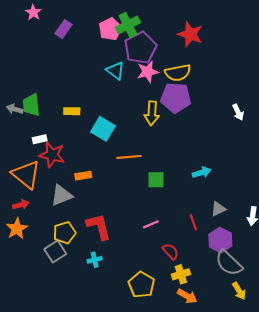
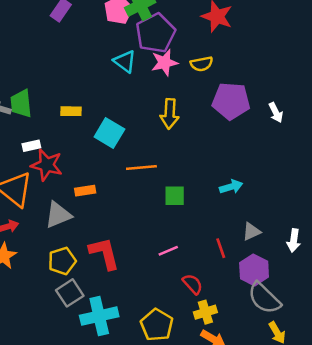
yellow semicircle: (178, 73) -> (202, 64), size x0.7
purple pentagon: (176, 98) -> (231, 101), moved
gray square: (55, 251) -> (70, 293), moved
cyan cross: (95, 260) -> (99, 316), moved, size x2.0

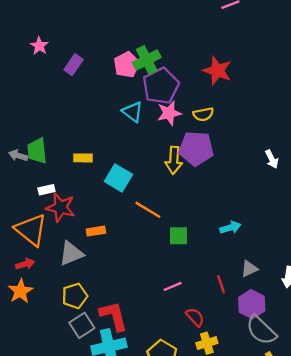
purple pentagon: (231, 101) -> (196, 148), moved
orange line: (141, 168) -> (148, 210), turned 36
red L-shape: (104, 253) -> (114, 316), moved

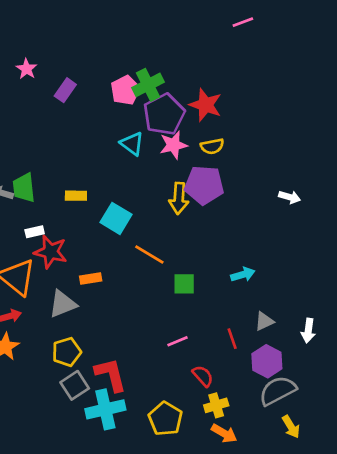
red star: (217, 71) -> (205, 105), moved
white arrow: (272, 159) -> (290, 197), turned -48
gray semicircle: (261, 330) -> (278, 391), turned 108

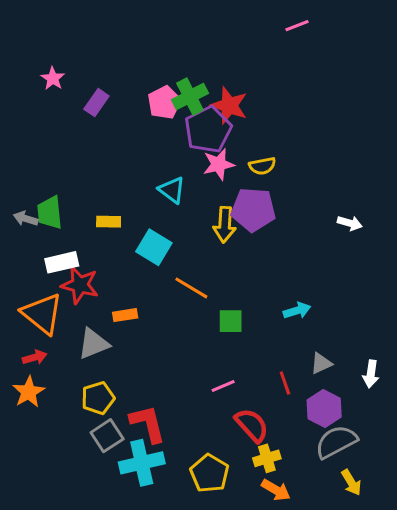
red star: (205, 105) -> (229, 106), moved
cyan triangle: (132, 144) -> (172, 190), moved
white rectangle: (35, 232) -> (62, 262), size x1.5
red semicircle: (203, 376) -> (252, 425), size x1.4

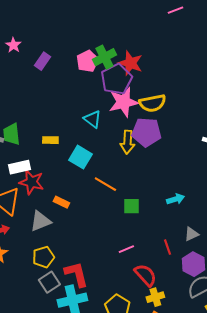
pink star: (219, 164) -> (123, 102), size x1.4
yellow semicircle: (262, 166) -> (152, 103), size x1.5
orange rectangle: (125, 315) -> (61, 202), turned 35

